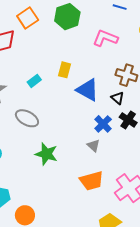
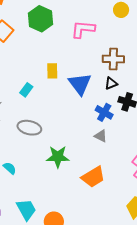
blue triangle: (88, 90) -> (80, 84), turned 40
black triangle: (118, 98) -> (111, 83), turned -48
orange trapezoid: (92, 181) -> (93, 177), moved

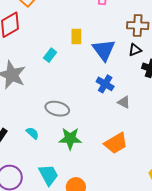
blue cross: (104, 112) -> (105, 84), moved
gray ellipse: (29, 128) -> (57, 109), moved
green star: (58, 157) -> (70, 139), moved

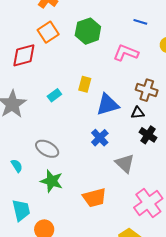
blue triangle: (104, 50) -> (108, 105), turned 35
gray triangle: (124, 102) -> (125, 163), moved, size x1.5

